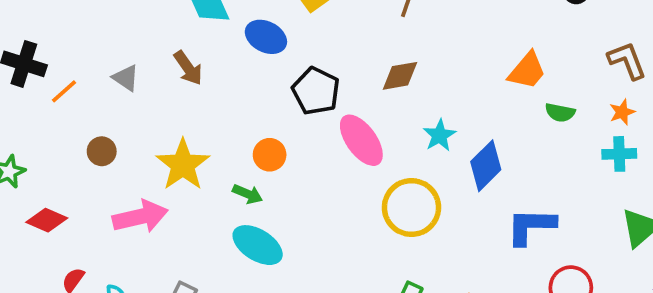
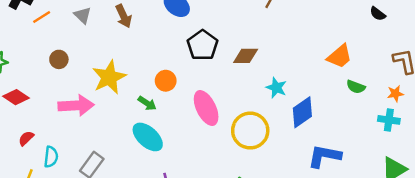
brown diamond: (400, 76) -> (246, 56), moved
cyan star: (440, 135) -> (276, 88), turned -30
pink ellipse: (361, 140) -> (206, 108), moved

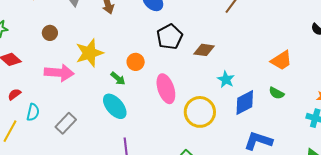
green semicircle: (356, 87) -> (276, 93), moved

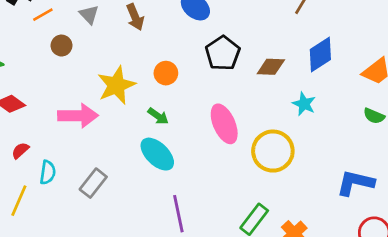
brown circle: (50, 33) -> (62, 46), moved
orange circle: (136, 62) -> (166, 73), moved
blue diamond: (245, 102) -> (320, 55), moved

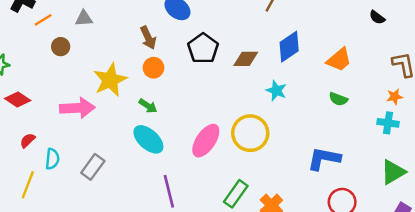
gray triangle: (89, 14) -> (84, 18), turned -48
brown arrow: (135, 17) -> (148, 38), moved
pink ellipse: (224, 124) -> (206, 141), moved, turned 60

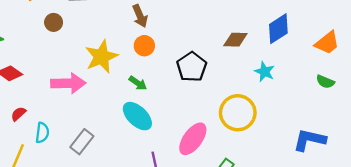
black pentagon: (203, 48) -> (192, 67), moved
pink ellipse: (206, 141) -> (193, 139), moved

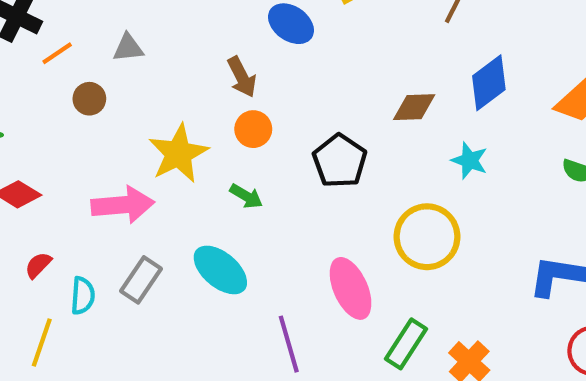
cyan ellipse: (137, 116) -> (220, 270), moved
pink ellipse: (193, 139) -> (351, 288), turned -56
gray rectangle: (82, 142) -> (141, 280), moved

